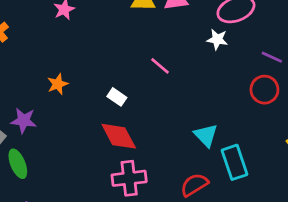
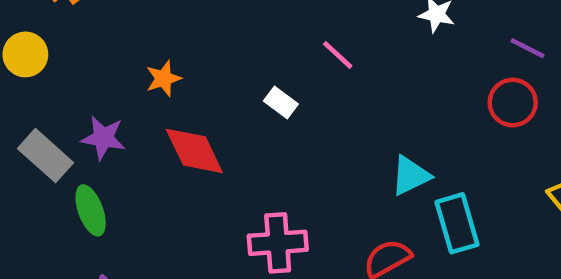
white rectangle: (117, 97) -> (281, 102), moved
cyan triangle: (206, 135) -> (410, 176), turned 45
red diamond: (119, 136) -> (194, 151), moved

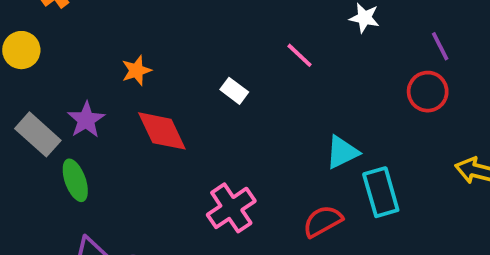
purple line: (527, 48) -> (440, 46), turned 36
pink line: (338, 55) -> (299, 55), moved
purple star: (103, 138) -> (86, 120), turned 30
pink cross: (278, 243) -> (231, 208), turned -30

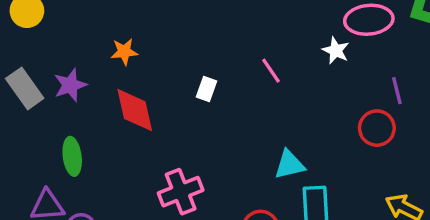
white rectangle: (234, 91) -> (207, 89), turned 60
green ellipse: (75, 180) -> (72, 156), moved

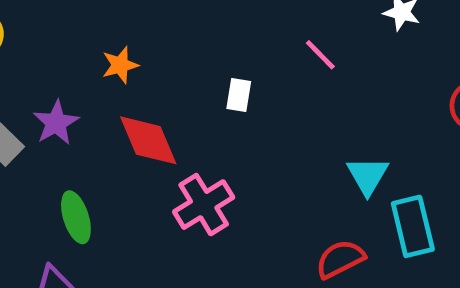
cyan triangle: (289, 165) -> (368, 176), turned -36
pink cross: (181, 192) -> (204, 205), moved

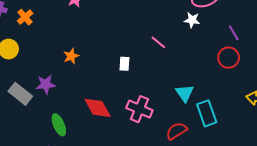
purple star: (56, 123) -> (46, 84), turned 30
red diamond: (148, 140) -> (98, 108), moved
pink cross: (204, 205) -> (139, 109), moved, turned -30

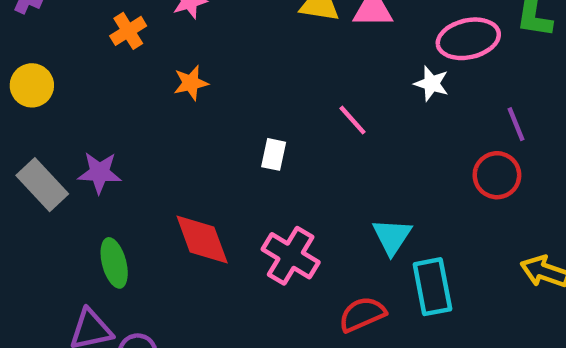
orange cross: (25, 17) -> (128, 31), moved
orange star: (71, 56) -> (191, 83), moved

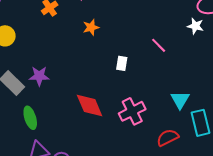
orange star: (191, 83) -> (91, 27), moved
pink cross: (291, 256) -> (132, 111), turned 35
green ellipse: (114, 263) -> (30, 118), moved

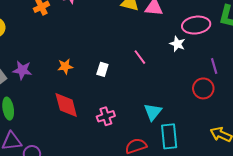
orange star: (91, 27) -> (65, 66), moved
pink cross: (132, 111) -> (106, 116), size x0.7

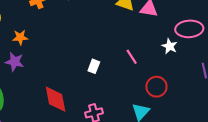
orange star: (65, 66) -> (20, 37), moved
red circle: (203, 88) -> (156, 87), moved

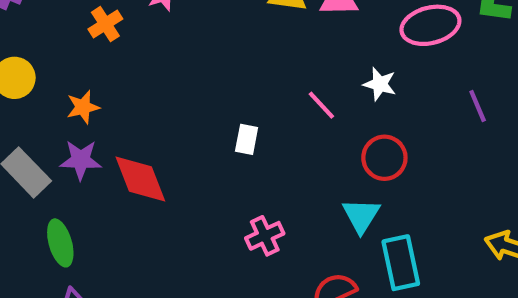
white star: (170, 46) -> (380, 84), moved
red diamond: (56, 99) -> (140, 179), moved

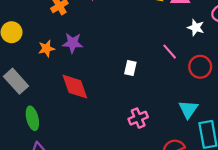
white star: (380, 84) -> (196, 28), moved
red circle: (384, 158) -> (200, 67), moved
purple star: (81, 160) -> (73, 43), moved

